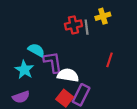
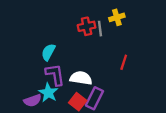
cyan semicircle: (36, 50) -> (48, 52), turned -91
purple L-shape: (53, 62) -> (55, 75), moved
cyan star: (24, 70) -> (48, 93), moved

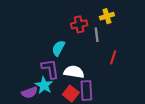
gray line: (100, 29) -> (97, 35), moved
cyan semicircle: (48, 52) -> (58, 48), moved
purple rectangle: (94, 98) -> (86, 90), turned -30

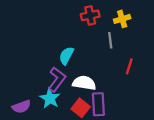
red cross: (79, 24) -> (90, 15), moved
purple L-shape: (50, 69) -> (57, 79), turned 45
purple semicircle: (30, 93) -> (21, 107), moved

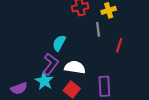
red line: (129, 66) -> (119, 45), moved
purple rectangle: (98, 104) -> (104, 86), moved

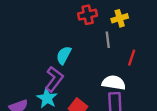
white semicircle: (75, 67) -> (114, 83), moved

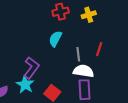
gray line: (108, 40) -> (78, 54), moved
cyan semicircle: (64, 55) -> (55, 39), moved

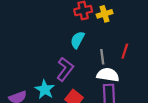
yellow cross: (89, 15) -> (105, 14), moved
purple L-shape: (31, 68) -> (65, 69), moved

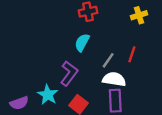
yellow cross: (105, 14) -> (139, 15), moved
gray line: (102, 57) -> (108, 60), turned 42

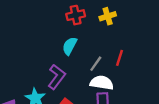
yellow cross: (139, 15) -> (108, 16), moved

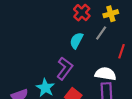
red cross: (76, 15) -> (82, 13), turned -35
gray line: (96, 64) -> (101, 33), moved

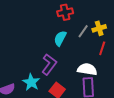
red cross: (82, 13) -> (65, 12), turned 35
yellow cross: (111, 14) -> (99, 28), moved

